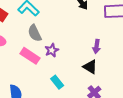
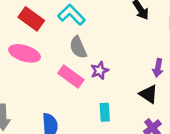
cyan rectangle: (57, 82) -> (105, 112), turned 32

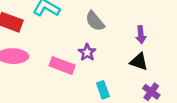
gray semicircle: (78, 47) -> (95, 21), moved

